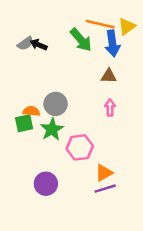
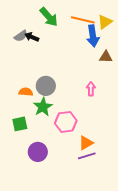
green arrow: (81, 40) -> (49, 17), moved
brown triangle: (109, 76) -> (106, 57), moved
green square: (24, 123) -> (20, 124), moved

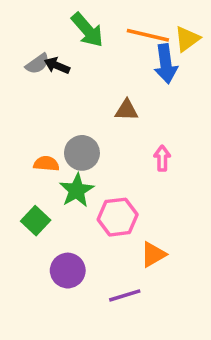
brown triangle: (106, 57) -> (127, 110), moved
green square: (20, 124) -> (36, 221), turned -35
purple line: (87, 156) -> (125, 295), moved

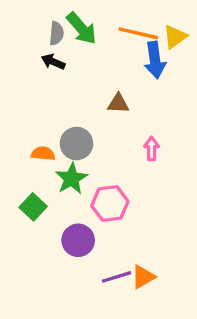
gray semicircle: (37, 64) -> (56, 33), moved, turned -50
orange triangle: (153, 254) -> (143, 277), moved
purple circle: (68, 271) -> (78, 240), moved

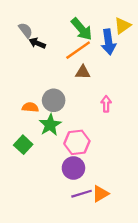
green arrow: (81, 28) -> (82, 29), moved
gray semicircle: (56, 33) -> (26, 30), moved, turned -42
orange line: (138, 33) -> (78, 50), moved, turned -48
purple circle: (78, 240) -> (73, 168), moved

